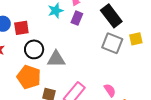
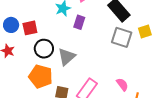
purple rectangle: (77, 18) -> (79, 22), moved
gray triangle: (56, 59) -> (67, 57), turned -36

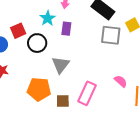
red square: (30, 28) -> (18, 31), moved
black circle: (44, 49) -> (37, 43), moved

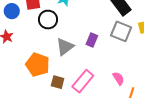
purple rectangle: (66, 29) -> (92, 40), moved

